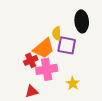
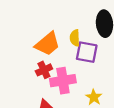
orange trapezoid: (44, 48) -> (47, 44), moved

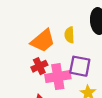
purple square: (87, 52) -> (80, 66), moved

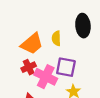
pink cross: (58, 77) -> (46, 77), turned 35

